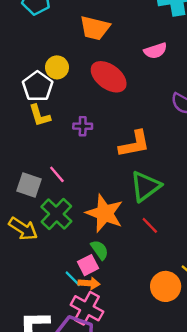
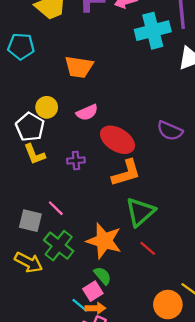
pink semicircle: (155, 51) -> (87, 112), moved
red ellipse: (109, 77) -> (117, 140), moved

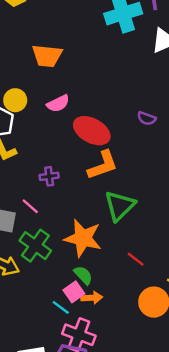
purple semicircle: (170, 131) -> (147, 118), size x0.7
purple cross: (76, 161) -> (49, 176), moved
red line: (148, 248) -> (136, 259), moved
orange arrow: (95, 308) -> (92, 298), moved

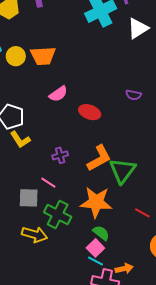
yellow circle: (15, 100) -> (16, 56), moved
red ellipse: (92, 131) -> (90, 112), size x0.7
orange L-shape: (103, 165) -> (99, 158), moved
orange arrow: (92, 298) -> (124, 269), moved
cyan line: (61, 307) -> (96, 261), moved

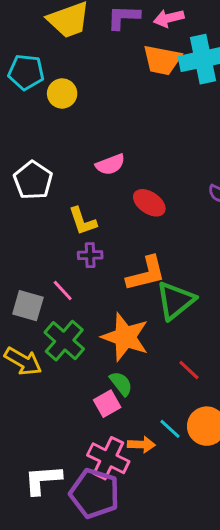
orange trapezoid: (43, 56) -> (162, 60), moved
yellow L-shape: (20, 140) -> (83, 221), moved
cyan line: (96, 261) -> (170, 429), moved

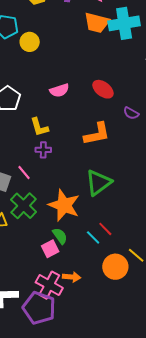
red ellipse: (149, 203) -> (103, 89), moved
orange L-shape: (146, 274) -> (97, 134), moved
cyan line: (170, 429) -> (93, 237), moved

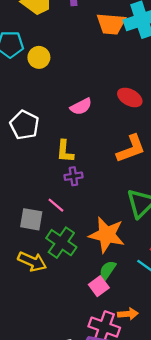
yellow L-shape: (39, 127) -> (65, 151), turned 30
green semicircle: (60, 236) -> (108, 270), turned -102

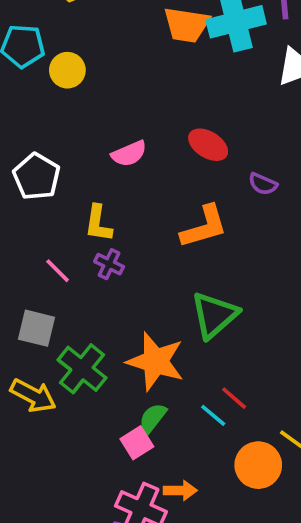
purple cross: (73, 176) -> (109, 264), turned 30
pink line: (56, 205) -> (58, 271), moved

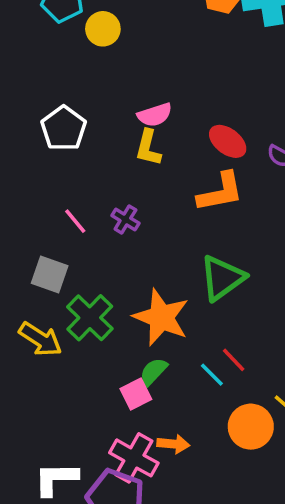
red ellipse: (208, 145) -> (228, 141), moved
yellow L-shape: (98, 223) -> (148, 148), moved

